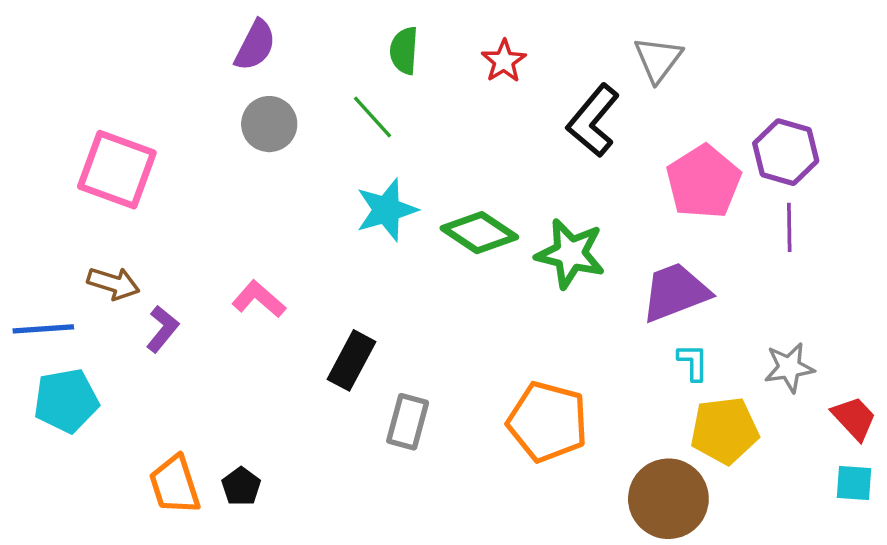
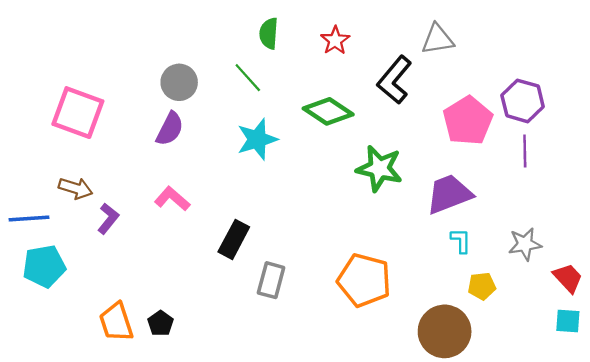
purple semicircle: (255, 45) -> (170, 129), moved
gray triangle: (658, 59) -> (438, 39), turned 44
green diamond: (479, 233) -> (328, 111), moved
yellow pentagon: (724, 430) -> (482, 286), size x0.6

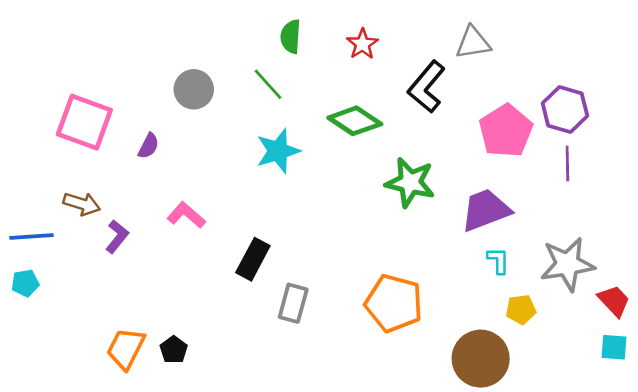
purple semicircle: (170, 129) -> (148, 146), moved, size x0.7
gray star: (525, 244) -> (567, 264), size x1.5
cyan pentagon: (44, 266) -> (25, 283), moved, size x0.6
orange trapezoid: (116, 322) -> (126, 349), turned 45

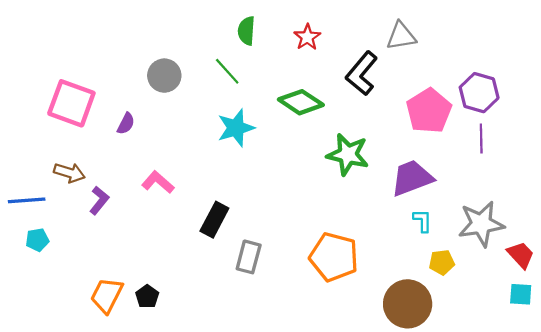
cyan pentagon: (25, 283) -> (37, 240), moved

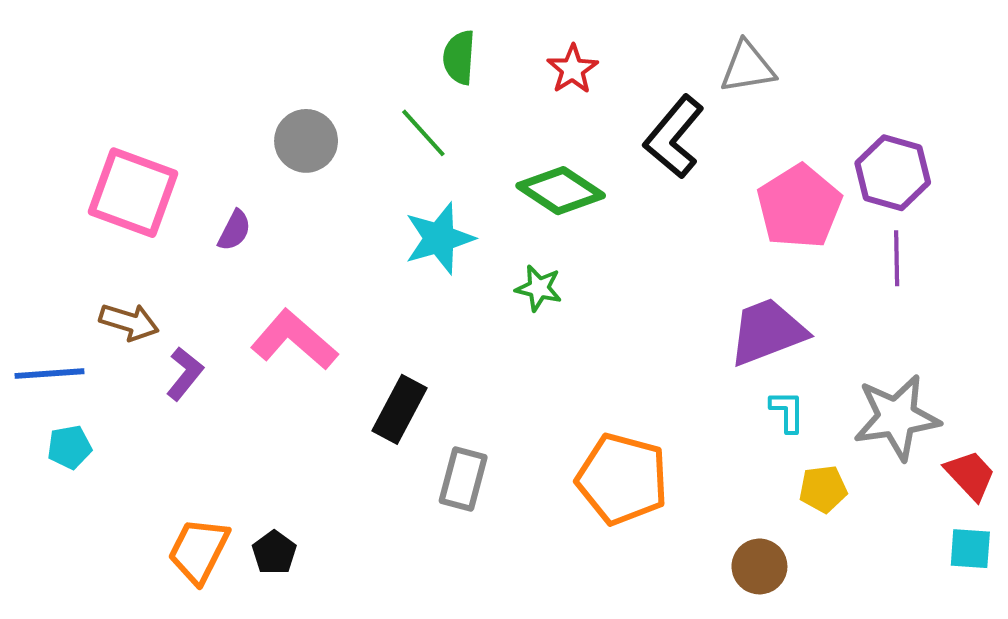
green star: (348, 154) -> (539, 288), moved, size x0.6
pink L-shape: (158, 182) -> (294, 340), size x1.4
brown circle: (408, 304) -> (759, 566), size x0.6

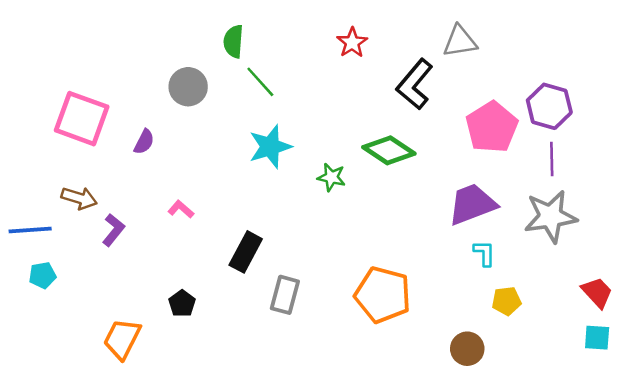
green semicircle: (459, 57) -> (233, 41), moved
green diamond: (561, 191) -> (389, 150), moved
pink L-shape: (294, 340) -> (181, 209), size x0.5
gray star: (897, 417) -> (551, 216), moved
black pentagon: (274, 553) -> (182, 303), moved

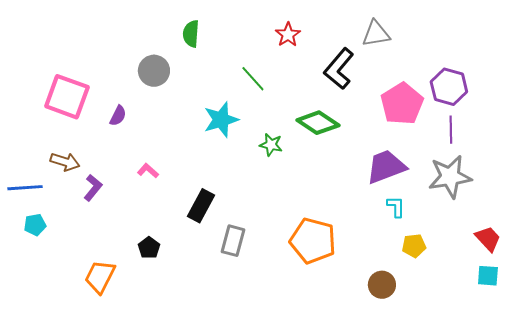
green line: (260, 82) -> (253, 79), moved

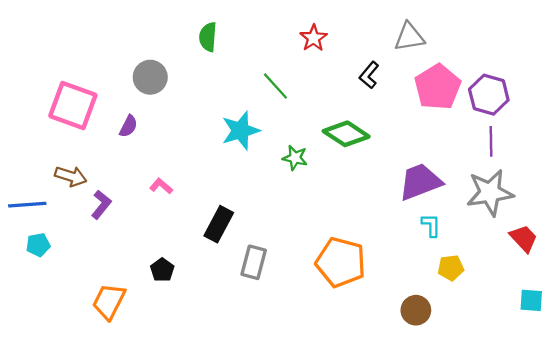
black L-shape: (339, 69) -> (369, 75), size x0.6
gray circle: (154, 71) -> (150, 77), moved
pink pentagon: (402, 104) -> (438, 87), moved
red trapezoid: (488, 239) -> (524, 238), moved

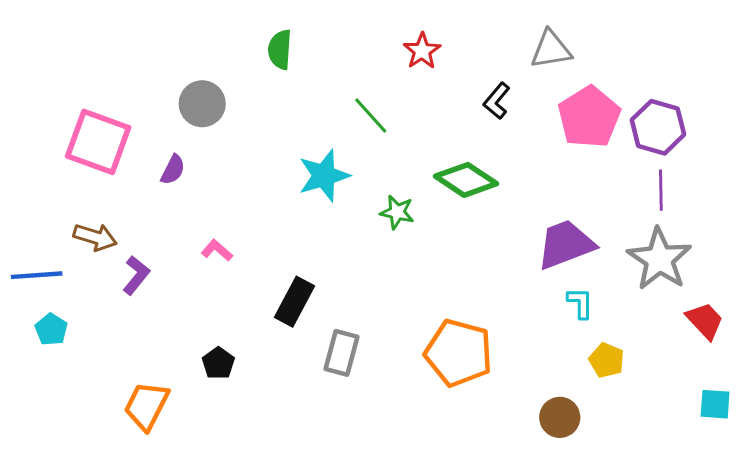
gray star: (490, 193) -> (659, 259), turned -30
cyan pentagon: (38, 245) -> (51, 329), turned -30
yellow pentagon: (451, 268) -> (607, 360), turned 30

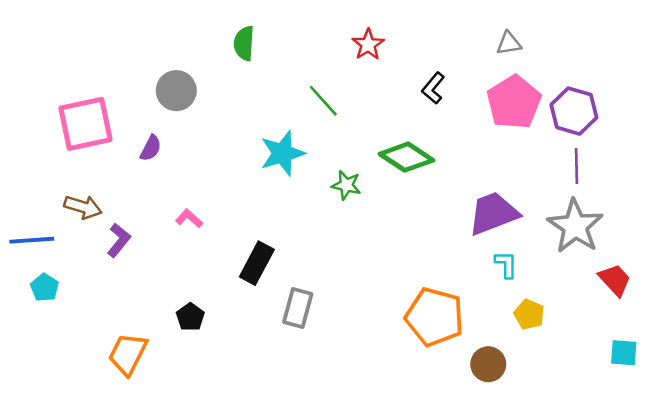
gray triangle: (551, 50) -> (509, 43), moved, size x0.7
pink square: (98, 142) -> (85, 124), turned -32
orange pentagon: (459, 353) -> (435, 317), moved

